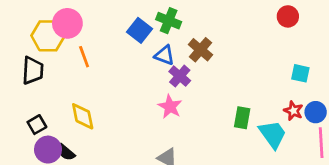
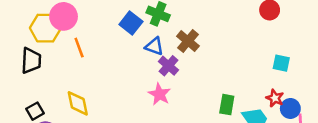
blue circle: (316, 112) -> (290, 108), moved

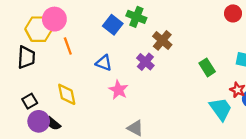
blue triangle: (154, 46) -> (104, 63), moved
pink star: (159, 94) -> (118, 90), moved
green rectangle: (227, 105) -> (207, 67), moved, turned -42

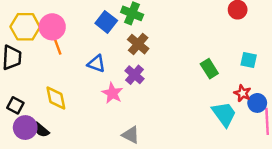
pink circle: (54, 19) -> (52, 27), moved
brown cross: (162, 40) -> (138, 44), moved
purple cross: (145, 62) -> (134, 75), moved
black square: (30, 101) -> (15, 105), turned -32

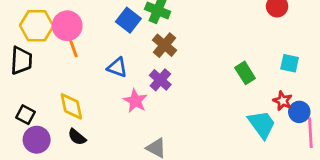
black semicircle: (41, 130) -> (77, 137), moved

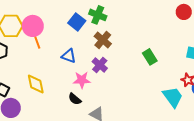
green rectangle: (245, 73) -> (150, 57), moved
pink star: (135, 101) -> (82, 80), turned -30
black semicircle: (77, 137) -> (75, 99), moved

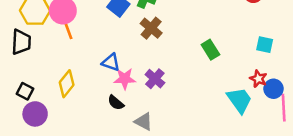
blue triangle: (69, 56) -> (111, 62), moved
purple cross: (100, 65) -> (155, 79), moved
yellow diamond: (36, 84) -> (67, 84), turned 50

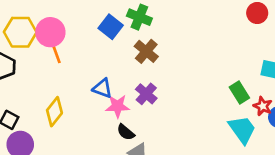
green rectangle: (210, 50) -> (239, 92), moved
purple cross: (155, 79) -> (146, 94), moved
black semicircle: (116, 103) -> (126, 132), moved

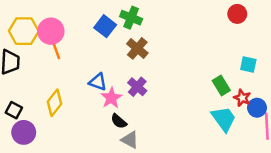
pink star: (117, 106) -> (111, 98), turned -30

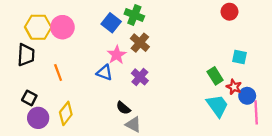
orange line: (56, 50) -> (58, 73), moved
pink star: (111, 98) -> (117, 55), moved
yellow diamond: (55, 103) -> (66, 113), moved

